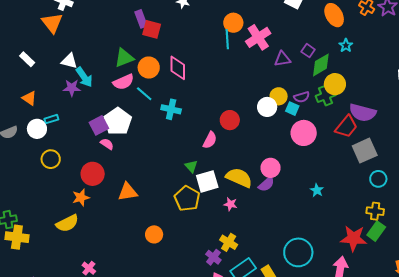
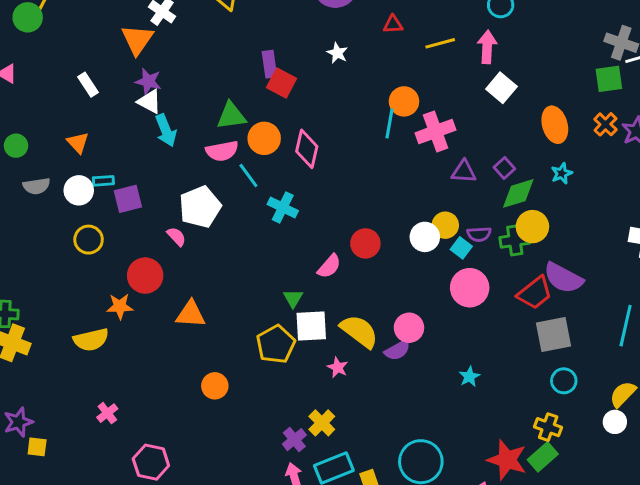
purple star: (72, 88) -> (148, 81), moved
purple square: (99, 125) -> (128, 199), moved

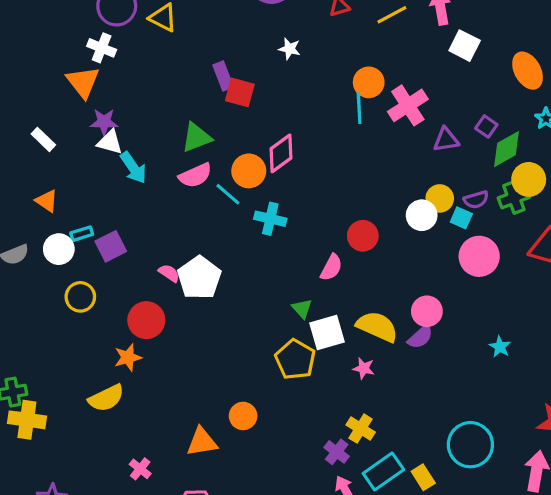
orange circle: (264, 138) -> (249, 171), moved
pink diamond: (307, 149) -> (281, 153), turned 54
white pentagon: (200, 207) -> (199, 278), moved
orange triangle: (191, 314) -> (202, 442), moved

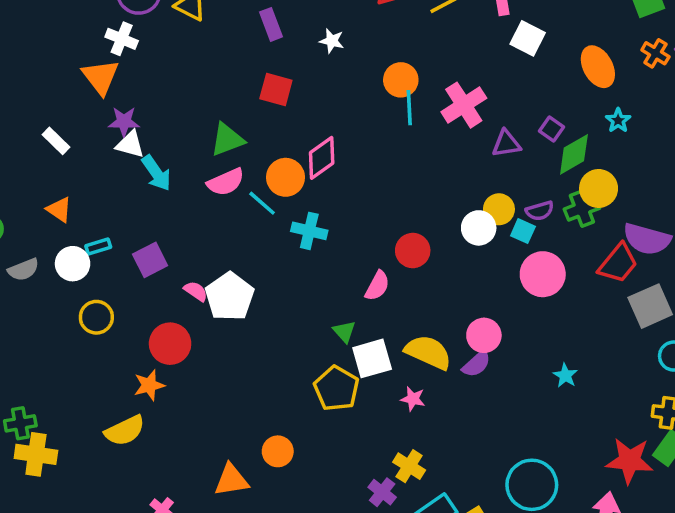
purple rectangle: (223, 76) -> (271, 24), moved
orange circle: (369, 82) -> (401, 80), moved
purple square: (111, 246) -> (150, 260), moved

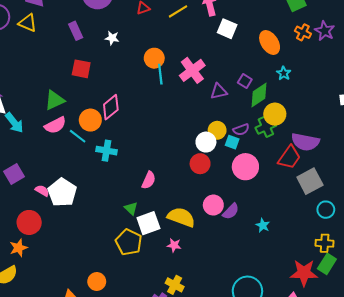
red circle: (413, 251) -> (200, 164), moved
purple semicircle: (476, 364) -> (231, 211), moved

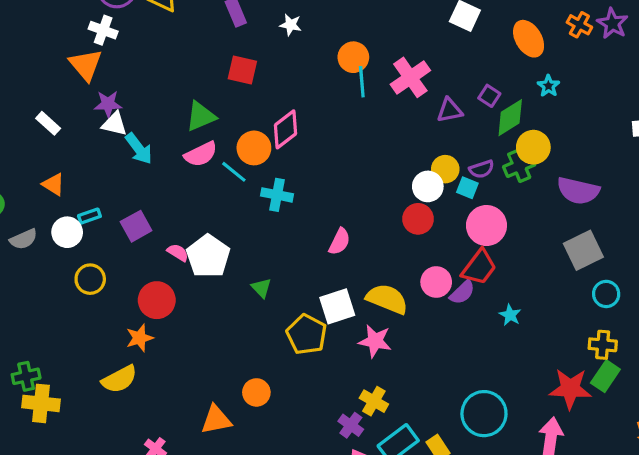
red trapezoid: (289, 157) -> (479, 267), moved
green triangle: (131, 208) -> (261, 288), moved
pink star: (174, 245) -> (375, 341), size x1.5

